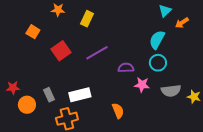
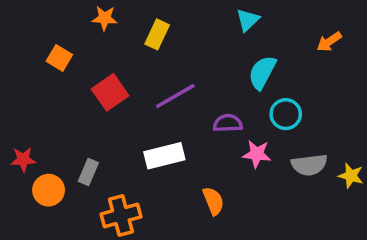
cyan triangle: (165, 11) -> (248, 20), moved
cyan semicircle: (157, 40) -> (262, 72), moved
gray rectangle: (49, 95) -> (88, 172), turned 48
white rectangle: (80, 95) -> (164, 156), moved

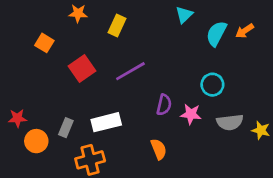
cyan semicircle: (262, 72) -> (216, 34), moved
purple semicircle: (228, 123) -> (164, 105), moved, turned 105
white rectangle: (164, 156) -> (106, 122), moved

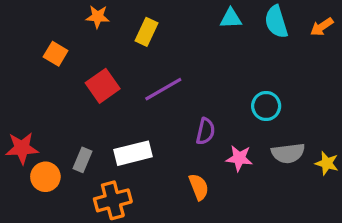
cyan triangle: (184, 15) -> (231, 18), turned 42
orange arrow: (245, 31) -> (322, 27), moved
cyan semicircle: (216, 34) -> (276, 22), moved, turned -45
pink star: (191, 114) -> (239, 158), moved
red star: (17, 118) -> (22, 148), size x1.4

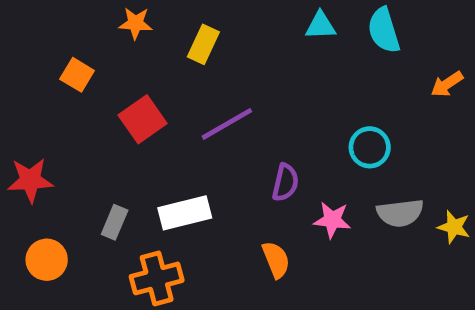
orange arrow: (322, 27) -> (447, 84), moved
red star: (22, 148) -> (30, 180), moved
orange circle: (45, 177) -> (47, 260), moved

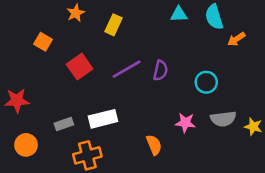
orange star: (136, 23) -> (76, 13), turned -30
orange arrow: (447, 84) -> (236, 39), moved
purple semicircle: (285, 182) -> (161, 70), moved
gray rectangle: (115, 222) -> (64, 124), turned 48

